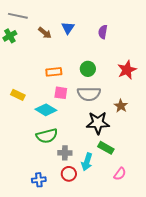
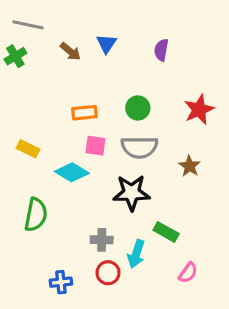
black star: (98, 123) -> (132, 193), moved
green semicircle: (47, 136) -> (36, 215), moved, turned -65

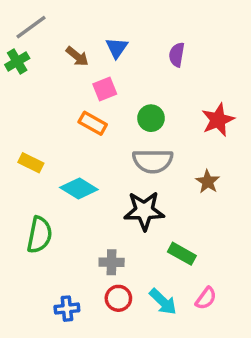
gray line: (28, 25) -> (31, 27), turned -48
orange rectangle: (84, 113) -> (93, 123), turned 35
pink square: (95, 146) -> (105, 89), moved, turned -30
cyan arrow: (136, 254) -> (163, 302), moved, turned -64

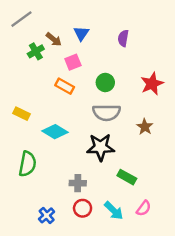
green cross: (17, 62) -> (36, 51), moved
blue cross: (67, 309) -> (47, 215), turned -35

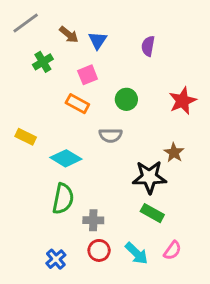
brown arrow: (54, 39) -> (69, 35), moved
gray semicircle: (106, 112) -> (111, 135), moved, size x0.7
black star: (101, 147) -> (149, 177), moved
green semicircle: (27, 164) -> (63, 199), moved

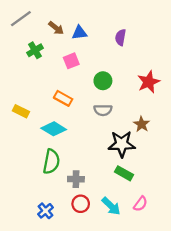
blue triangle: (98, 40) -> (79, 33), turned 49
orange rectangle: (77, 104) -> (63, 98), moved
gray semicircle: (111, 135) -> (103, 110), moved

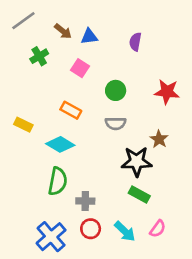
pink square: (71, 61) -> (80, 68), turned -35
red star: (149, 82) -> (167, 92), turned 30
blue cross: (45, 211) -> (51, 237), size x1.6

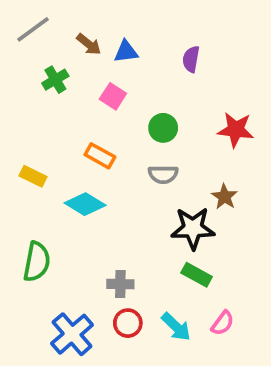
green semicircle: (58, 181) -> (37, 262), moved

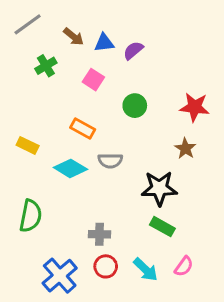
purple semicircle: (191, 59) -> (133, 50), moved, turned 40
gray semicircle: (163, 174) -> (110, 161), moved
brown star: (224, 197) -> (185, 148), moved

